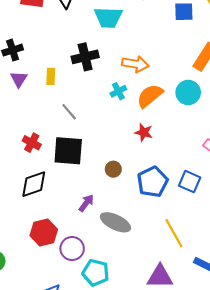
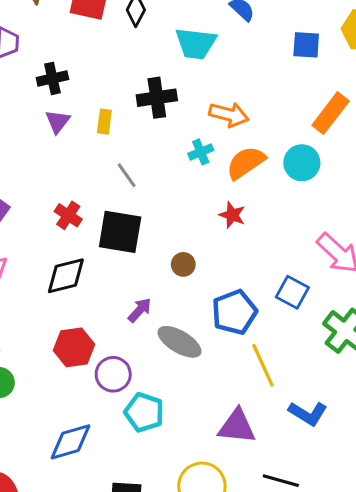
blue pentagon: (153, 182) -> (234, 312), moved

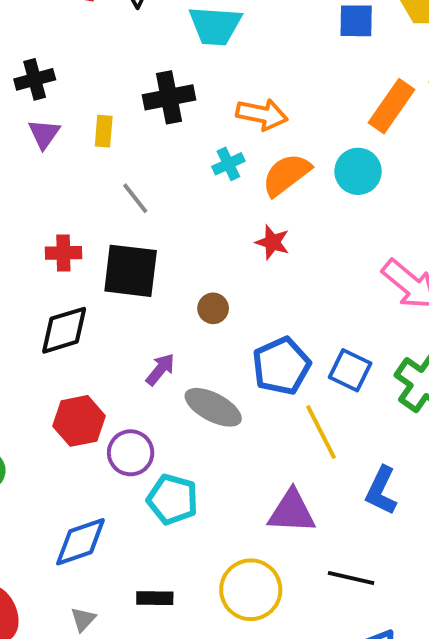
red cross: (68, 215) -> (63, 253), turned -32
blue square: (292, 292) -> (350, 370), moved
blue L-shape: (308, 413) -> (381, 491), turned 87

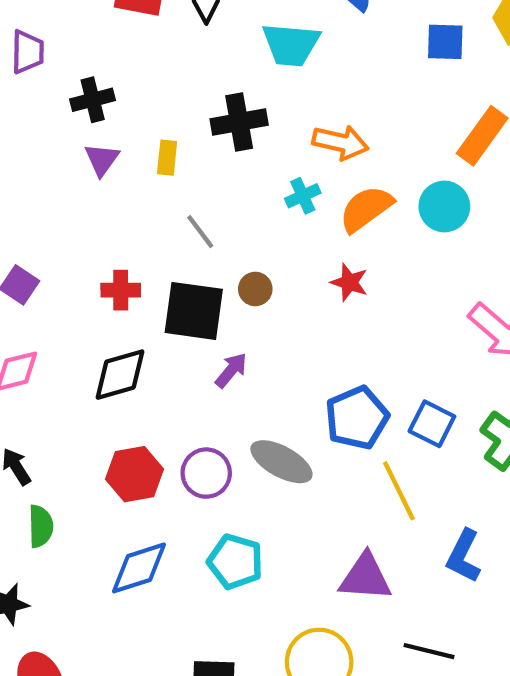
brown circle: (213, 308) -> (255, 289), moved
purple arrow: (160, 369) -> (231, 370), moved
purple circle: (131, 453) -> (206, 473), moved
blue diamond: (80, 542) -> (139, 568), moved

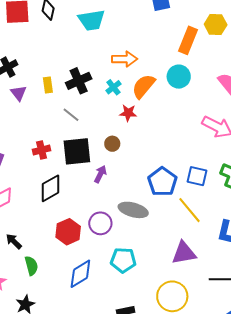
black cross: (239, 122) -> (79, 81), moved
red star: (349, 282) -> (128, 113), moved
brown circle: (255, 289) -> (112, 144), moved

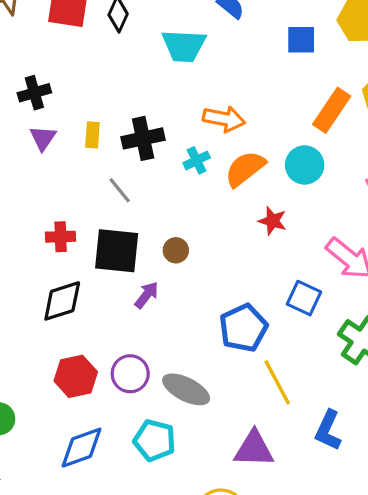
red star: (128, 113) -> (273, 221), moved
blue square: (197, 176) -> (304, 298), moved
gray ellipse: (133, 210) -> (186, 389), moved

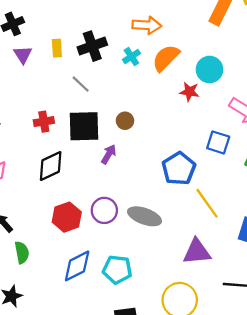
cyan circle: (305, 165) -> (210, 69), moved
cyan pentagon: (155, 440) -> (117, 270), moved

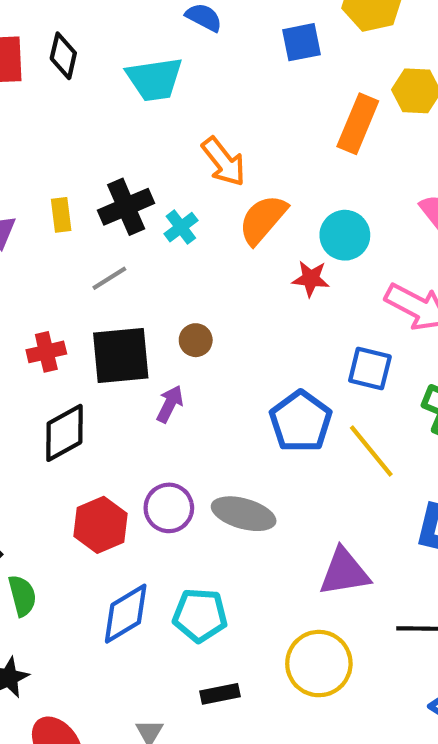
orange arrow: (147, 25) -> (224, 162), turned 52
cyan cross: (131, 57) -> (181, 227), moved
gray line: (81, 84) -> (109, 278), turned -72
yellow line: (207, 203) -> (371, 451), moved

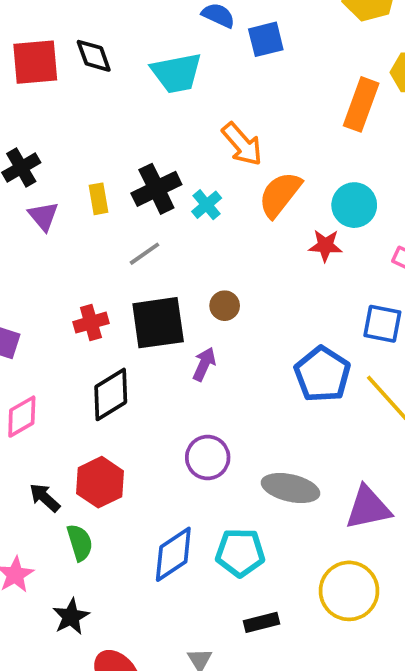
blue square: (302, 42) -> (266, 39), moved
black diamond: (63, 56) -> (94, 56), turned -30
gray ellipse: (244, 514) -> (290, 488), moved
red hexagon: (100, 525) -> (100, 482), moved

